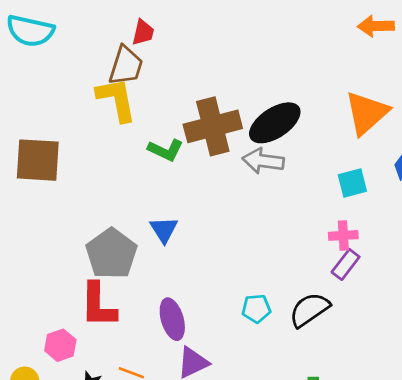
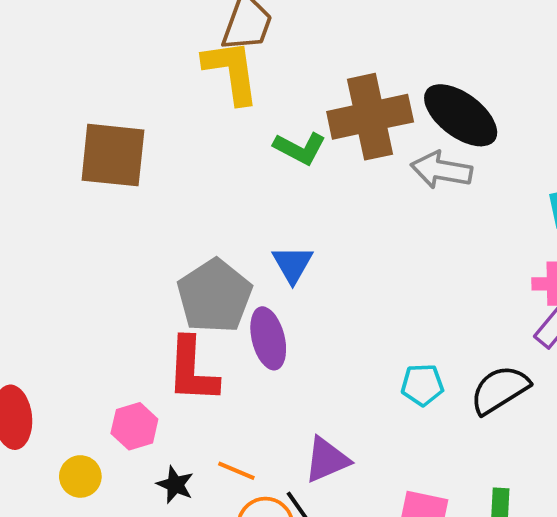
black ellipse: (275, 123) -> (461, 115), turned 68
purple ellipse: (172, 319) -> (268, 338), moved

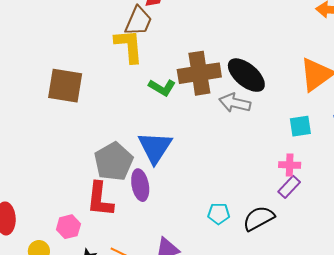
blue triangle: (292, 264) -> (155, 147), size x1.6

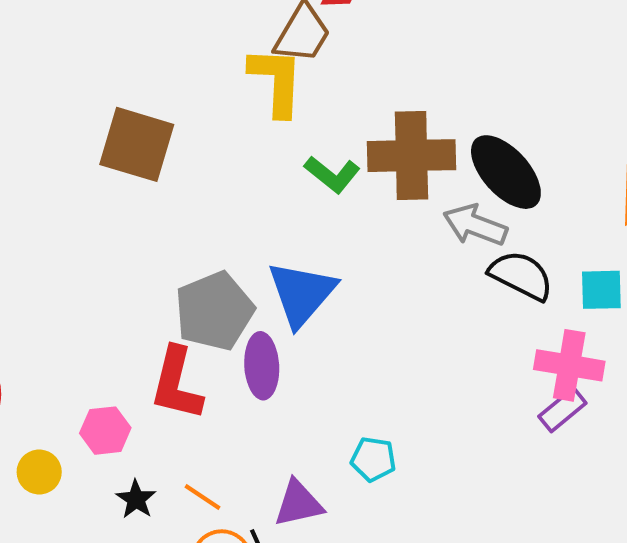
pink cross: (290, 165) -> (569, 365), size x1.5
cyan pentagon: (219, 214) -> (373, 459), moved
black semicircle: (259, 218) -> (521, 275), moved, turned 48

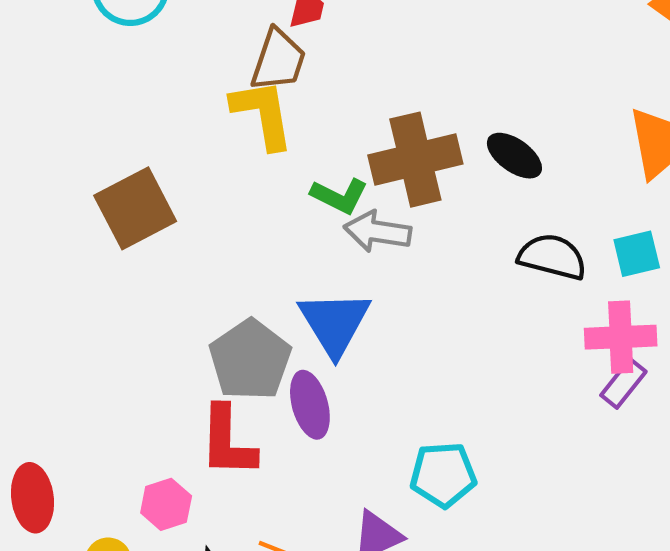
brown square: (137, 144) -> (135, 208), turned -32
black ellipse: (506, 172) -> (514, 156), size x0.7
gray arrow: (475, 225) -> (378, 232), moved
cyan pentagon: (373, 459) -> (443, 475), size x1.4

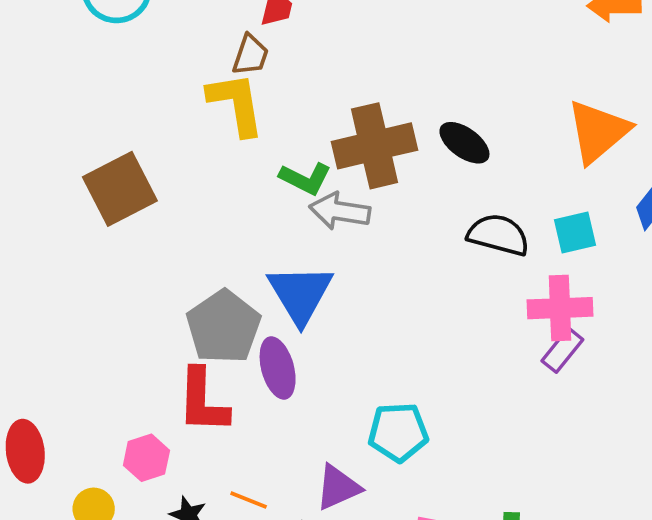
brown trapezoid: (278, 60) -> (250, 55), size x0.7

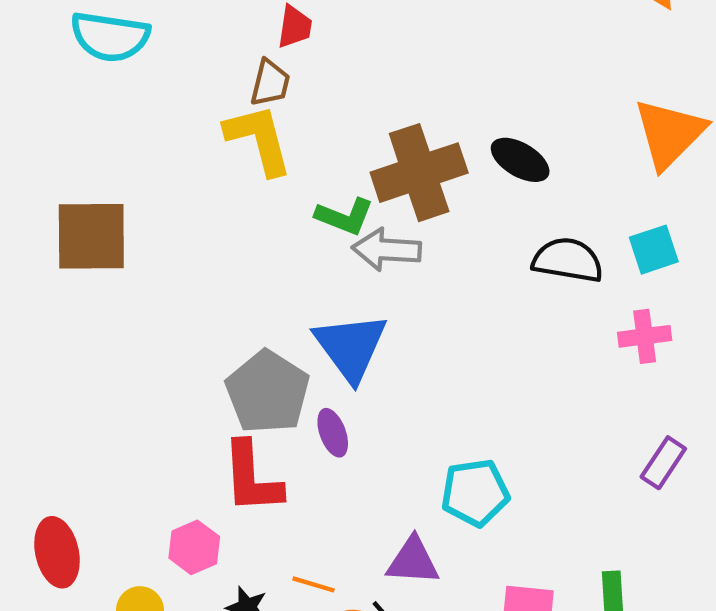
brown square: (120, 189) -> (91, 236), moved, turned 32
pink cross: (560, 308) -> (645, 336), size x0.7
purple rectangle: (562, 350) -> (663, 463), moved
purple ellipse: (278, 368) -> (333, 433), size x0.7
purple triangle: (338, 487) -> (413, 561), turned 33

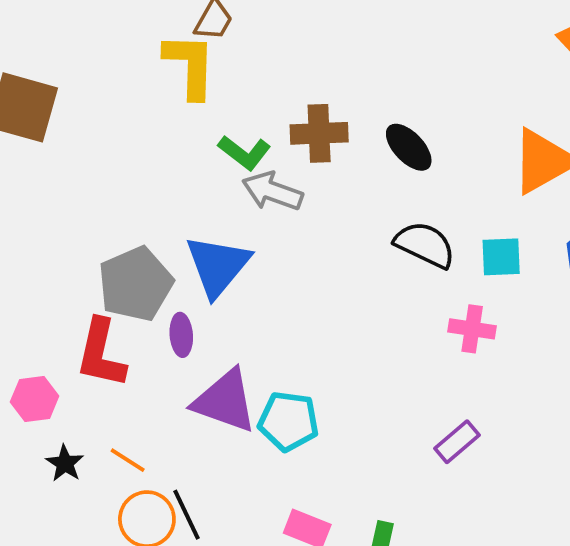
brown cross: (419, 173) -> (319, 133), size x0.7
purple triangle: (413, 561) -> (225, 401), moved, size x1.4

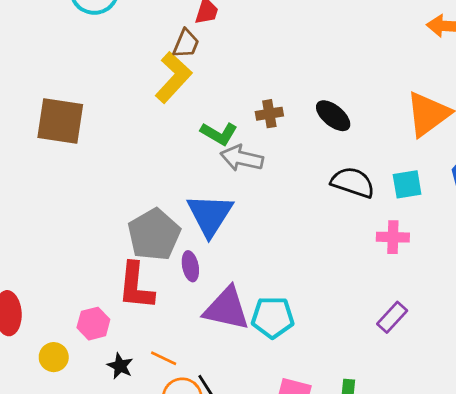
yellow L-shape: (190, 65) -> (173, 77), turned 48
brown cross: (319, 133) -> (269, 114), size x0.7

